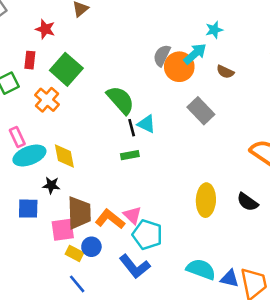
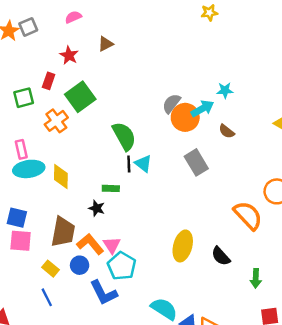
green rectangle: (130, 155) -> (111, 188), moved
black star: (51, 185) -> (97, 208), moved
pink square: (63, 230) -> (21, 241), moved
blue circle: (91, 247) -> (80, 265), moved

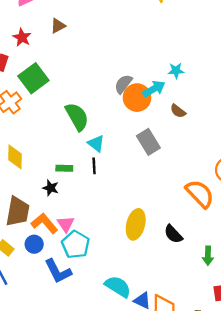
black line: (129, 164) -> (94, 166), moved

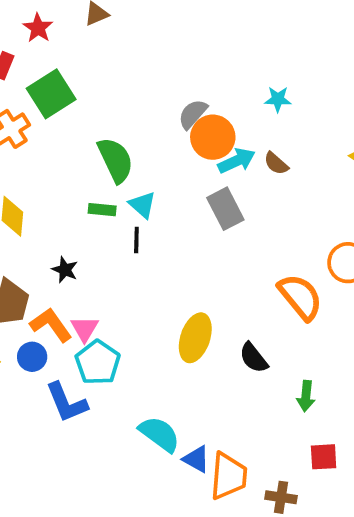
cyan arrow: (154, 89) -> (237, 161), moved
green rectangle: (64, 168) -> (102, 210), moved

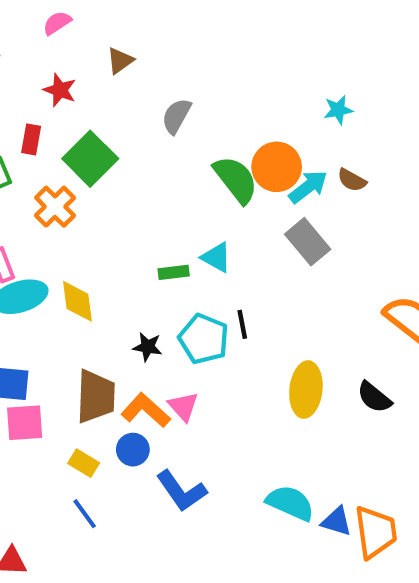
gray semicircle: (193, 114) -> (176, 116), moved
green semicircle: (115, 160) -> (236, 179), moved
black line: (136, 240) -> (242, 324), moved
cyan pentagon: (98, 362) -> (204, 339), moved

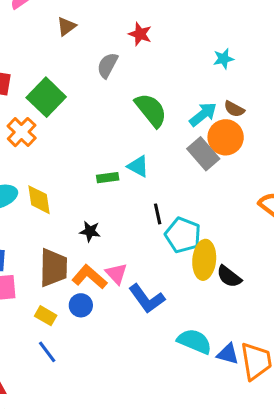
red star: (60, 90) -> (140, 34), moved
orange circle: (277, 167) -> (226, 137), moved
cyan pentagon: (204, 339) -> (183, 235), moved
black semicircle: (374, 397) -> (229, 276), moved
blue L-shape: (181, 491) -> (147, 299), moved

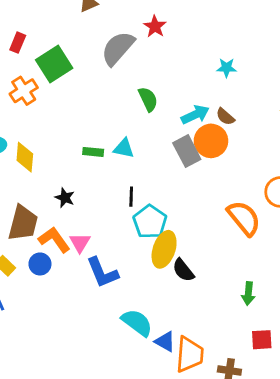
gray semicircle: (107, 65) -> (118, 48), size x1.5
green semicircle: (151, 110) -> (148, 99), size x0.7
cyan triangle: (138, 166) -> (124, 148), turned -30

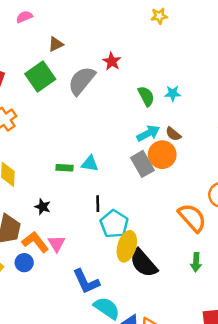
green square: (54, 64) -> (40, 76), moved
green semicircle: (148, 99) -> (146, 96), moved
black semicircle: (183, 270) -> (143, 263), size x1.5
blue L-shape: (102, 273) -> (86, 282), moved
green arrow: (248, 293) -> (196, 262), moved

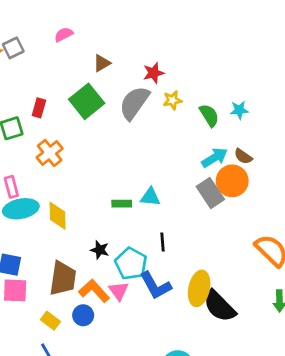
yellow star: (159, 16) -> (172, 100), moved
red star: (112, 61) -> (153, 73), moved, turned 30
cyan pentagon: (114, 224) -> (131, 264), moved
blue L-shape: (86, 282) -> (155, 286), moved

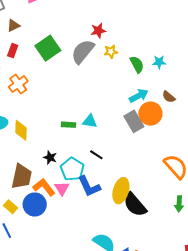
brown triangle: (102, 63) -> (13, 26), moved
brown semicircle: (243, 156) -> (169, 97), moved
black line: (162, 242) -> (96, 155), turned -56
blue circle: (83, 315) -> (35, 205), size x1.5

